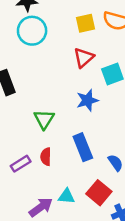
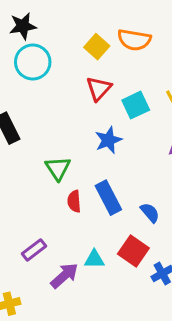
yellow square: (85, 23) -> (97, 47), turned -30
red semicircle: (46, 157) -> (74, 201), moved
purple rectangle: (21, 164) -> (34, 250), moved

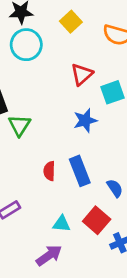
yellow square: (97, 47) -> (71, 22), moved
green triangle: (58, 168) -> (19, 125), moved
purple arrow: (64, 276) -> (49, 255), moved

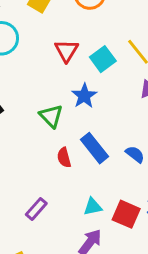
green triangle: (19, 125) -> (51, 116), moved
red square: (97, 220) -> (126, 214), moved

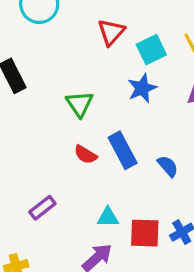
blue star: (84, 96) -> (142, 88), moved
red semicircle: (64, 158) -> (85, 155), turned -54
red square: (126, 214) -> (145, 233), turned -32

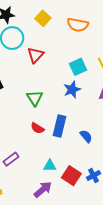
red triangle: (111, 32) -> (35, 55), moved
blue rectangle: (123, 150) -> (59, 126), turned 40
red square: (145, 233) -> (71, 176), turned 30

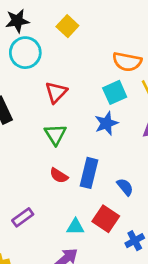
orange semicircle: (78, 25) -> (127, 62), moved
red triangle: (35, 55) -> (56, 92), moved
red square: (71, 176) -> (106, 219), moved

